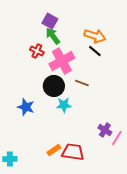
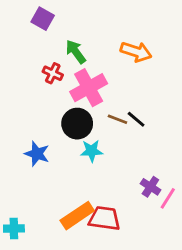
purple square: (50, 21) -> (43, 19), moved
black line: (95, 51) -> (136, 119), moved
orange rectangle: (54, 150) -> (77, 216), size x1.6

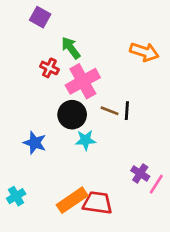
orange arrow: (136, 52) -> (144, 52), moved
black line: (136, 119) -> (127, 111), turned 54
cyan cross: (14, 228) -> (16, 196), moved, turned -30

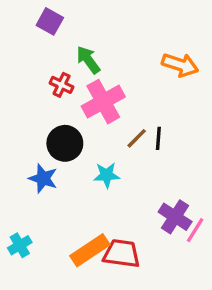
brown line: (110, 111) -> (137, 138), turned -66
black circle: (72, 115) -> (65, 143), moved
purple cross: (140, 173) -> (175, 217), size x1.4

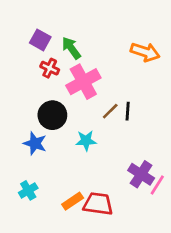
purple square: (50, 21) -> (40, 40), moved
cyan cross: (20, 245) -> (28, 190), moved
orange rectangle: (90, 250) -> (73, 201), size x0.7

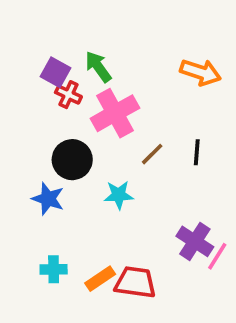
purple square: (40, 40) -> (55, 72), moved
black line: (128, 111) -> (197, 152), moved
cyan cross: (28, 190) -> (54, 269), moved, turned 30

